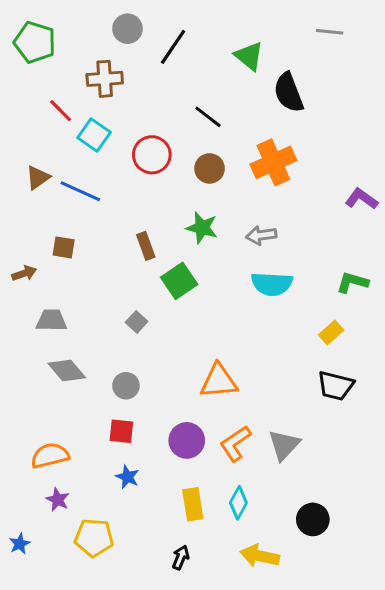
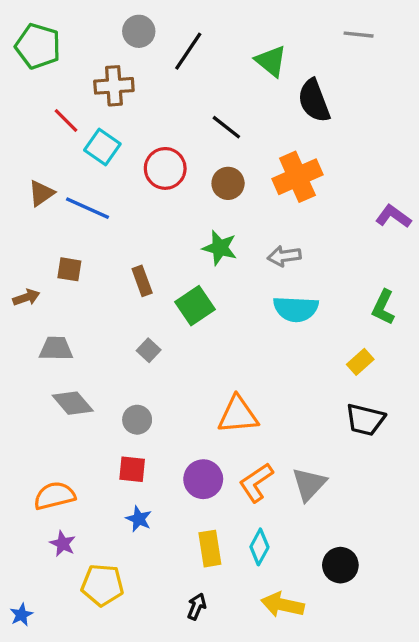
brown rectangle: (146, 246) -> (142, 281), moved
green L-shape: (352, 282) -> (383, 307), turned -80
blue star: (20, 544) -> (21, 615), moved

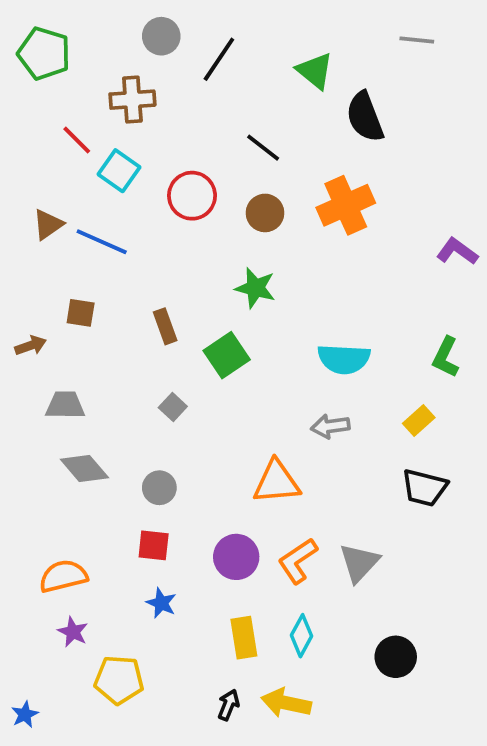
gray arrow: (284, 256) -> (330, 426), moved
yellow arrow: (283, 605) -> (286, 703), moved

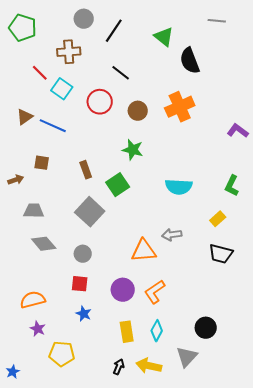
black line: (263, 148) -> (121, 73), moved
gray square: (173, 407) -> (90, 212), size x2.0
gray arrow: (330, 426) -> (172, 235), moved
gray triangle: (359, 563) -> (187, 357), moved
black circle: (396, 657) -> (206, 328), moved

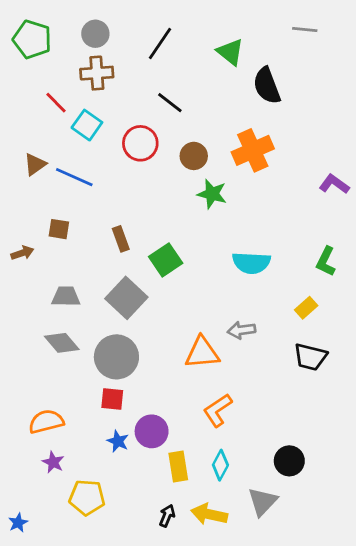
gray circle: (84, 19) -> (95, 34), moved
green star: (133, 150) -> (212, 194), moved
gray trapezoid: (34, 211) -> (66, 296), moved
gray circle: (83, 254) -> (116, 357), size x1.8
purple circle: (123, 290) -> (152, 431), moved

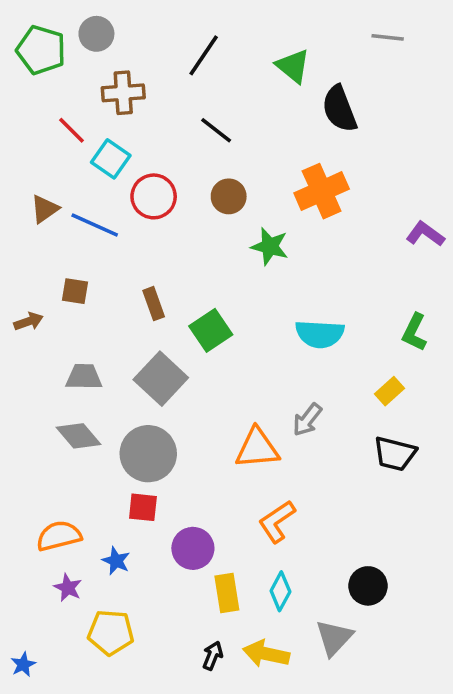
gray circle: (95, 34) -> (96, 34), moved
red circle: (140, 143) -> (154, 196), moved
brown circle: (194, 156) -> (229, 196), moved
gray arrow: (242, 330) -> (307, 420), turned -44
blue star: (118, 441) -> (116, 561), moved

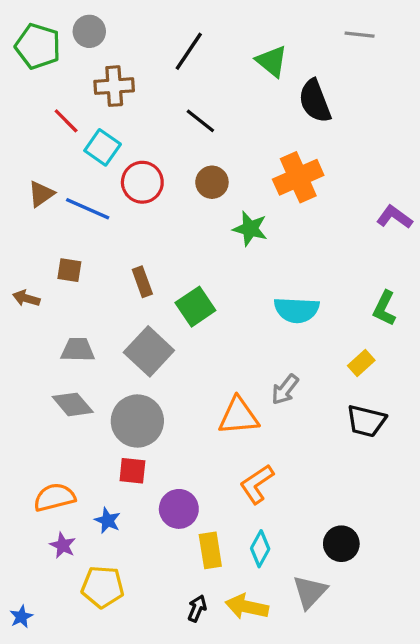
brown arrow: (29, 321) -> (26, 298), turned -145

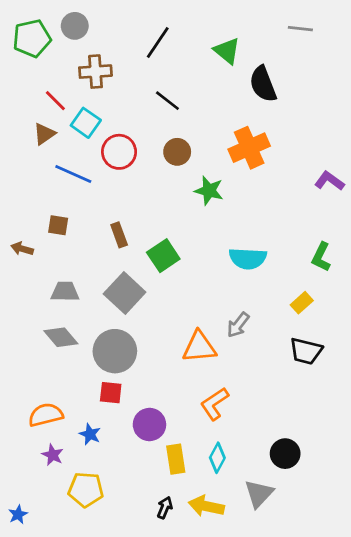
green pentagon: (38, 46) -> (32, 38), turned -30
brown triangle: (41, 194) -> (44, 134), moved

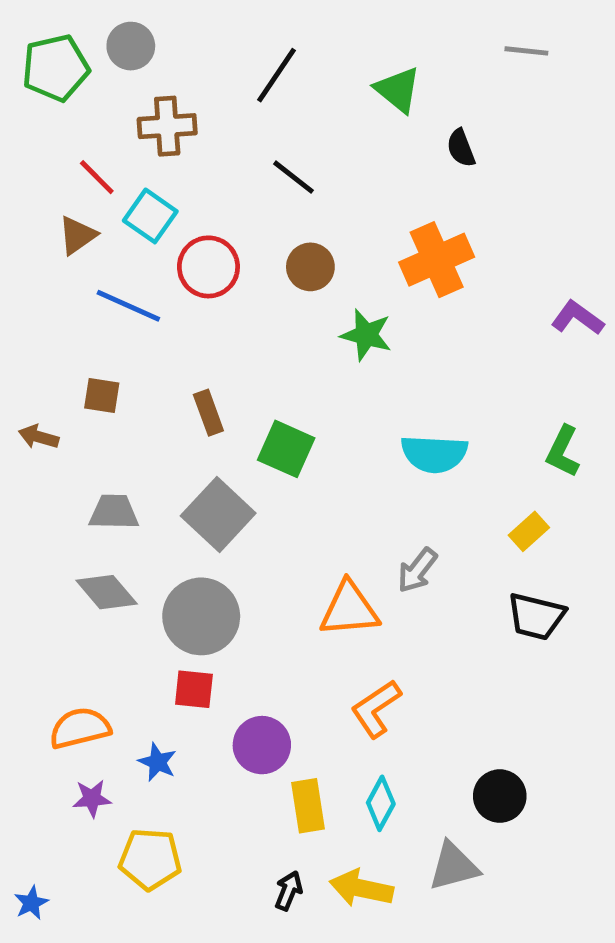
black semicircle: (263, 84) -> (461, 148), size x0.6
green square: (163, 256) -> (286, 449), turned -32
purple star: (53, 455) -> (92, 798), turned -30
gray triangle: (259, 494) -> (454, 866), turned 32

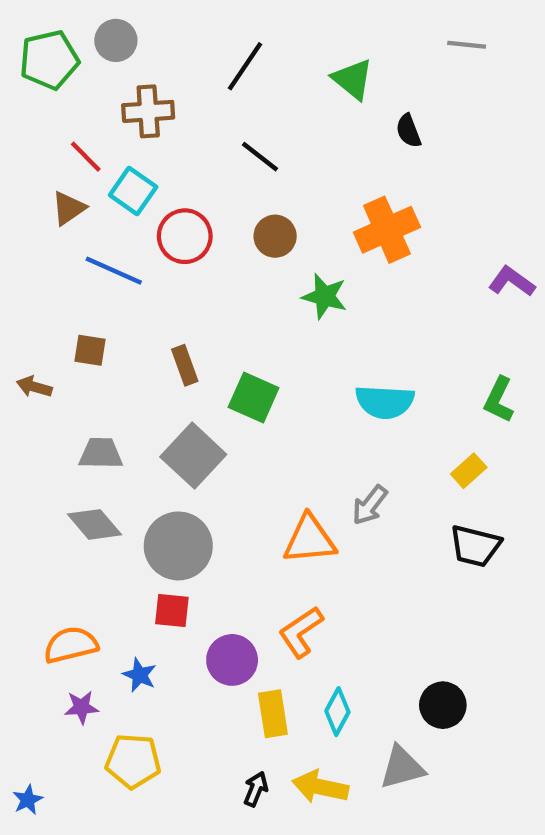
orange L-shape: (376, 709) -> (301, 632), moved

